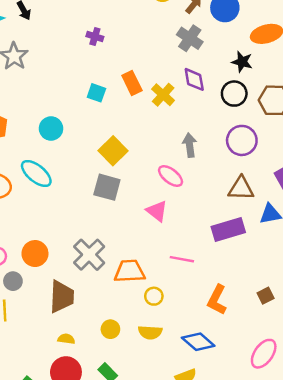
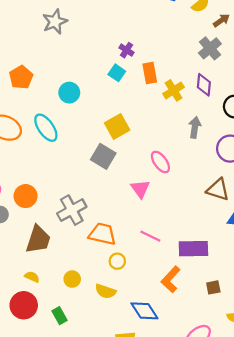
purple cross: (95, 36) -> (127, 50), moved
gray arrow: (190, 145) -> (195, 127), moved
purple rectangle: (228, 230) -> (193, 249), moved

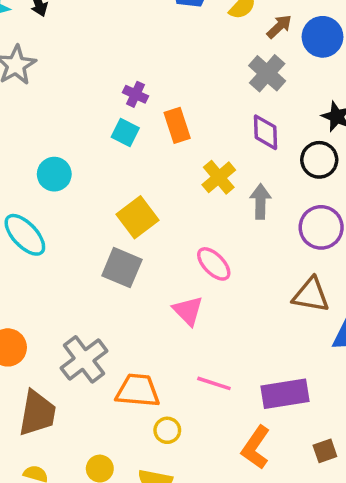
yellow cross: (174, 90) -> (219, 177), moved

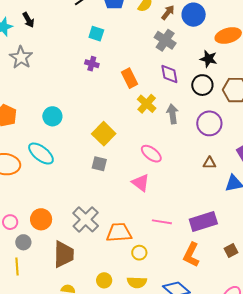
orange rectangle: (177, 125) -> (129, 78), moved
cyan square: (125, 132) -> (96, 34), moved
gray square: (122, 268) -> (99, 164), size x0.7
brown triangle: (311, 295) -> (209, 163), size x0.6

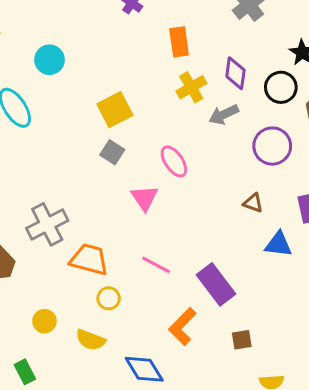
purple diamond: (169, 74) -> (235, 73), moved
gray arrow: (172, 114) -> (224, 114), turned -126
gray square: (99, 164) -> (112, 152), moved
purple rectangle: (203, 222) -> (216, 284), turned 52

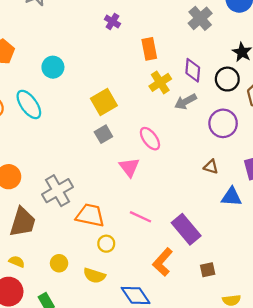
gray square: (112, 152) -> (103, 134), turned 30

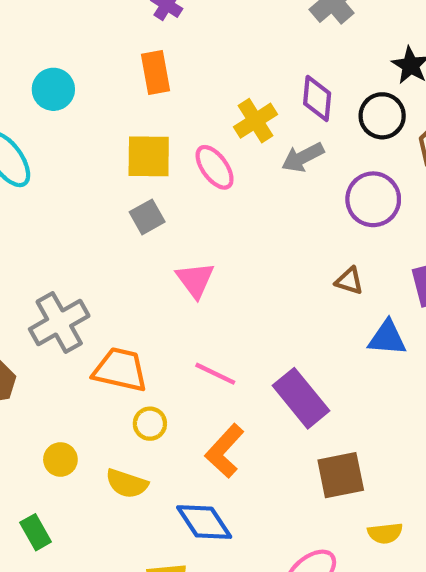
orange rectangle: (149, 49) -> (156, 73), moved
yellow square: (104, 102) -> (149, 156), turned 30
pink ellipse: (150, 139) -> (215, 167), moved
orange L-shape: (163, 262) -> (224, 451), moved
brown square: (208, 270) -> (341, 475), size x1.6

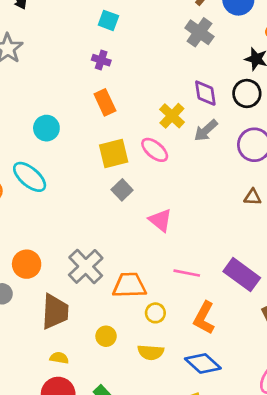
yellow circle: (60, 459) -> (106, 336), moved

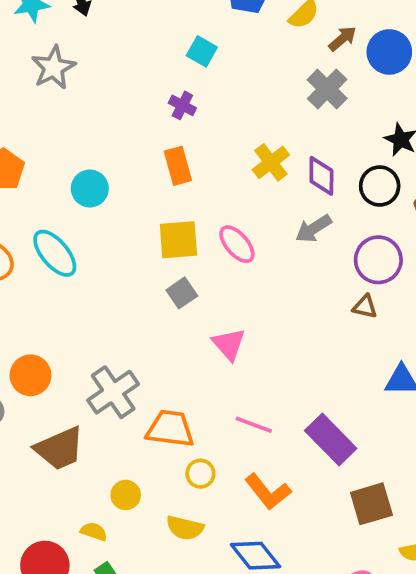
yellow cross: (172, 116) -> (271, 162), moved
brown triangle: (253, 197) -> (365, 307), moved
brown trapezoid: (55, 312) -> (59, 449), turned 54
orange L-shape: (204, 318) -> (268, 492), turned -76
yellow semicircle: (59, 358) -> (94, 531), moved

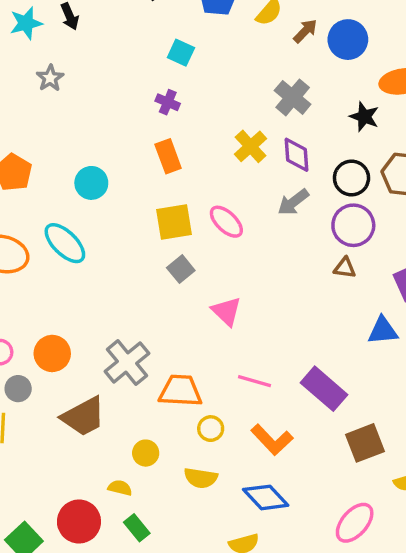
gray star: (53, 68) -> (50, 78), size x0.7
gray cross: (327, 89) -> (293, 97), moved
black circle: (380, 186) -> (351, 178), moved

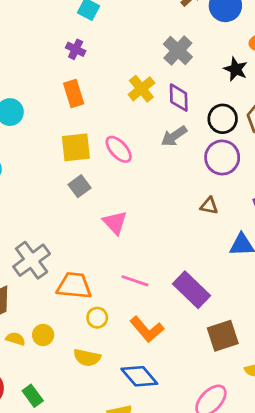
brown triangle: (345, 268) -> (209, 206), moved
yellow semicircle: (120, 488) -> (15, 339), moved

